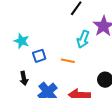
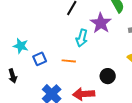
black arrow: (24, 78) -> (13, 76), moved

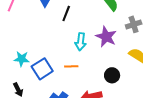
purple star: (101, 23) -> (106, 37), moved
blue square: (40, 59) -> (42, 69), size x1.5

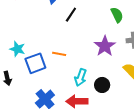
cyan arrow: (81, 42) -> (81, 77), moved
orange line: (71, 66) -> (59, 54), moved

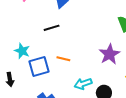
black line: (71, 15) -> (52, 28), moved, turned 35
cyan arrow: (81, 77) -> (83, 84), turned 48

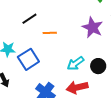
orange line: (63, 59) -> (50, 33), moved

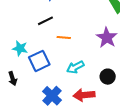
cyan arrow: (76, 63) -> (75, 67), moved

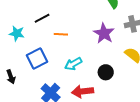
cyan star: (20, 48) -> (17, 33), moved

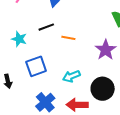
orange line: (61, 34) -> (68, 38), moved
black circle: (106, 72) -> (103, 89), size x1.5

